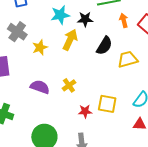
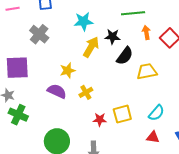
black star: (85, 19) -> (112, 37), moved
yellow star: (40, 47) -> (68, 70), moved
yellow square: (107, 104) -> (122, 114), turned -30

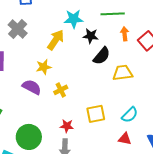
cyan star: (83, 21) -> (74, 19), moved
yellow arrow: (91, 47) -> (56, 40), moved
red star: (100, 120) -> (67, 126), moved

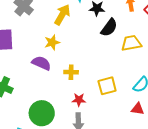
yellow cross: (61, 90) -> (71, 72), moved, turned 32

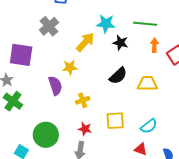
black semicircle: (109, 28) -> (118, 76), moved
purple semicircle: (41, 63) -> (55, 86), turned 36
yellow cross: (71, 72) -> (83, 100), turned -32

